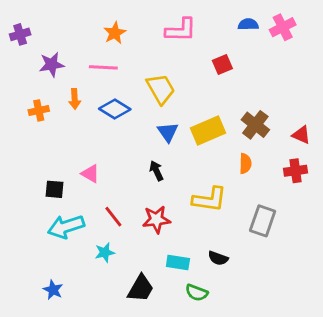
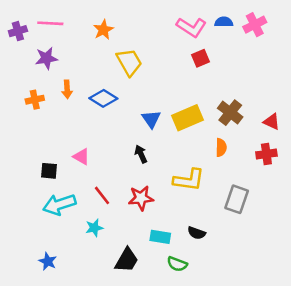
pink L-shape: (181, 30) -> (191, 27), moved, turned 32
pink line: (103, 67) -> (50, 23), moved
yellow trapezoid: (161, 89) -> (129, 62), moved

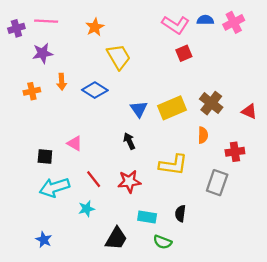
red cross: (266, 154) -> (235, 152), moved
black semicircle: (197, 233) -> (180, 214), turned 77

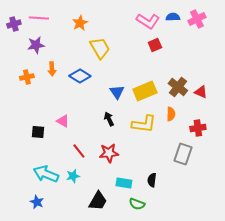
red triangle: (249, 111) -> (201, 92), moved
yellow L-shape: (173, 165) -> (144, 124), moved
cyan arrow: (54, 187) -> (46, 174), moved, turned 40

